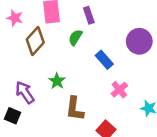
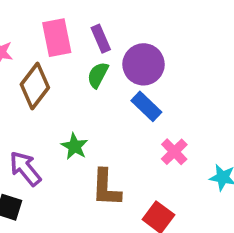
purple rectangle: (89, 15) -> (101, 39), moved
purple circle: (139, 41) -> (144, 64), moved

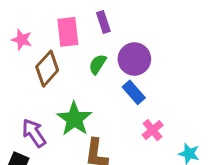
purple rectangle: (101, 39) -> (103, 22), moved
green star: (75, 146) -> (74, 119), size x1.6

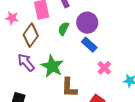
purple arrow: (34, 133) -> (26, 62), moved

